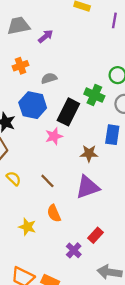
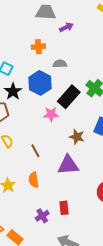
red rectangle: (95, 235) -> (64, 208), turned -64

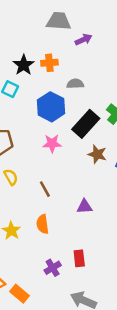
black star: (13, 91) -> (24, 65), moved
pink star: (51, 114) -> (52, 143), moved
brown star: (77, 137) -> (97, 154), moved
purple triangle: (68, 165) -> (85, 207), size x0.6

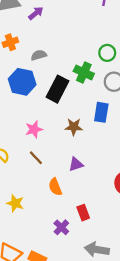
pink star: (52, 143) -> (34, 129), moved
brown star: (97, 154) -> (74, 127), moved
orange semicircle: (42, 224) -> (55, 187), moved

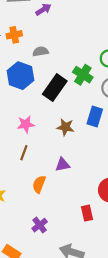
brown line: (36, 158) -> (24, 153), turned 56
orange semicircle: (55, 187) -> (39, 184), turned 36
red rectangle: (83, 213) -> (87, 213), moved

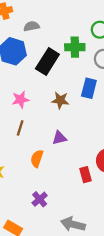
green cross: (83, 75) -> (75, 47), turned -30
red rectangle: (87, 213) -> (86, 175), moved

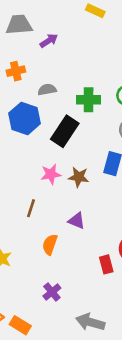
green cross: (75, 47) -> (89, 100), moved
pink star: (20, 100) -> (51, 174), moved
purple triangle: (59, 138) -> (77, 221), turned 35

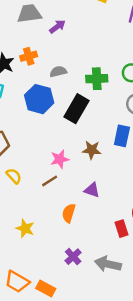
pink star: (51, 174) -> (60, 159), moved
brown line: (31, 208) -> (50, 181), turned 42
gray arrow: (90, 322) -> (108, 264), moved

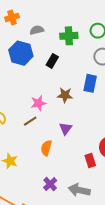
black rectangle: (77, 109) -> (52, 61), size x0.6
purple triangle: (92, 190) -> (66, 129), turned 48

